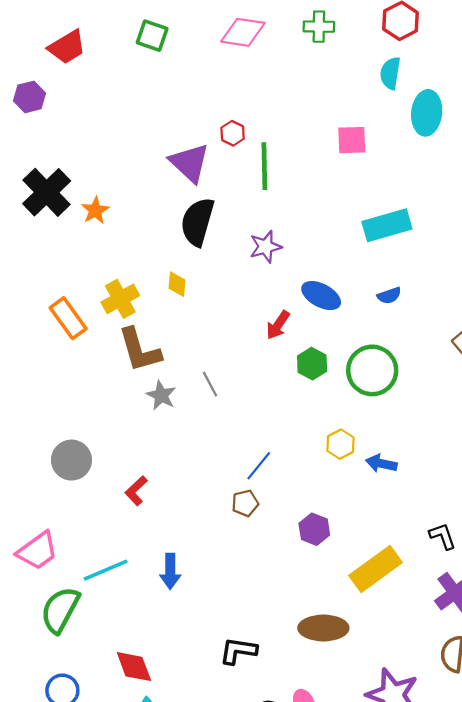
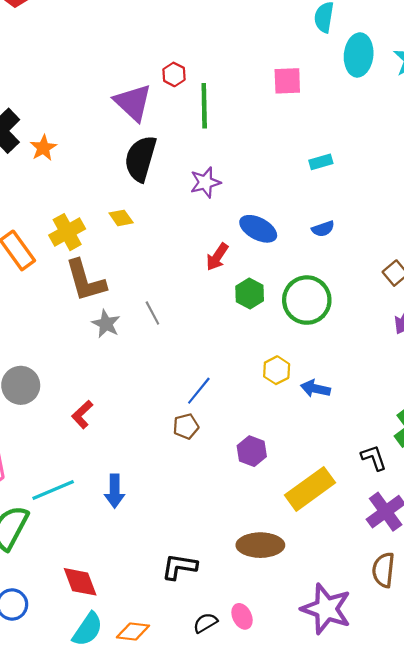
cyan rectangle: (387, 225) -> (321, 162), size x0.5
yellow diamond: (177, 284) -> (121, 218), turned -40

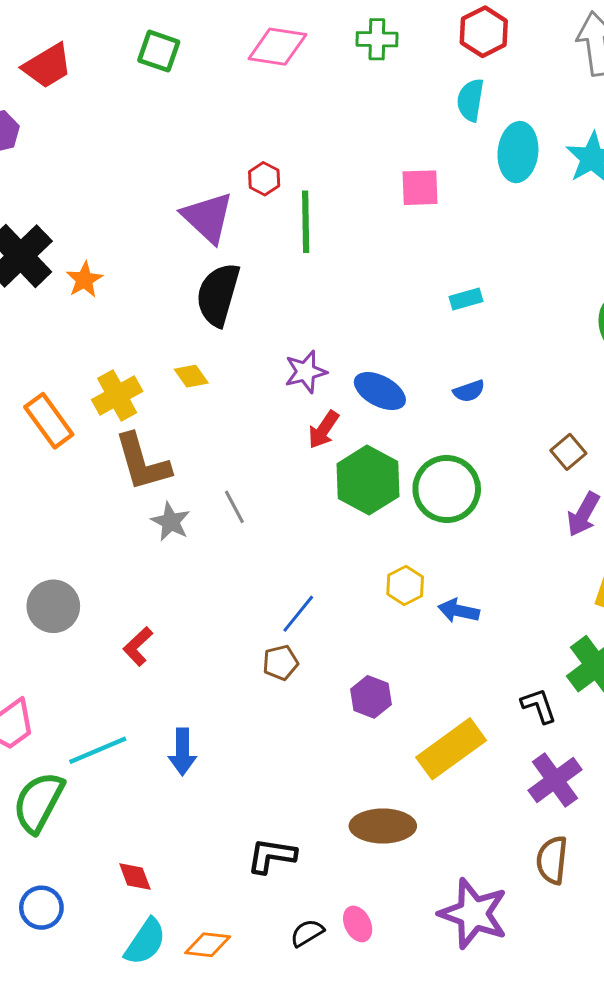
purple star: (205, 182) -> (306, 372), moved
green hexagon: (250, 294) -> (368, 480), size x1.6
red diamond: (80, 582) -> (135, 876), size x0.7

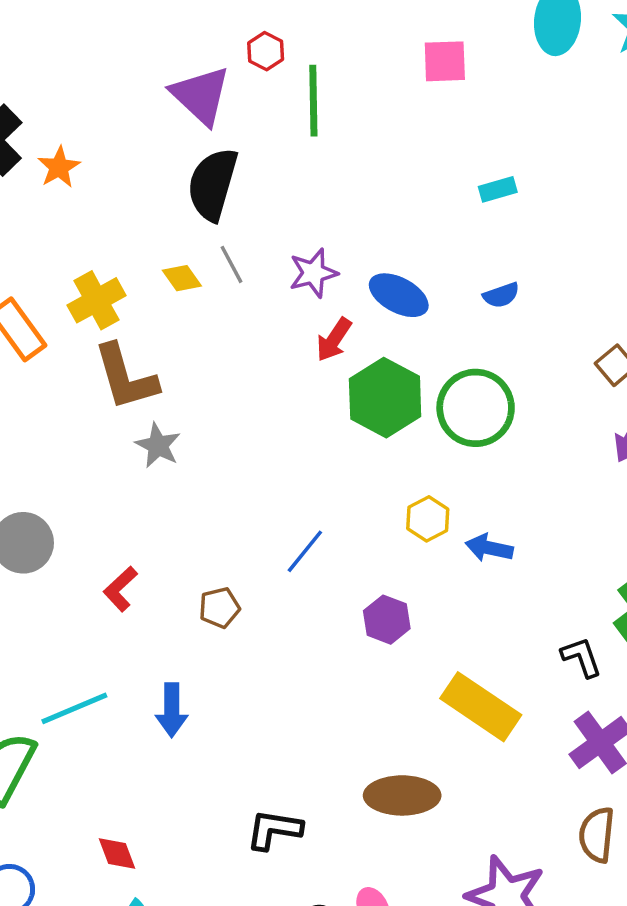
gray line: (234, 507) -> (231, 264), moved
brown pentagon: (280, 663) -> (219, 608), moved
purple hexagon: (371, 697) -> (387, 620), moved
yellow rectangle: (451, 749) -> (481, 707), turned 70

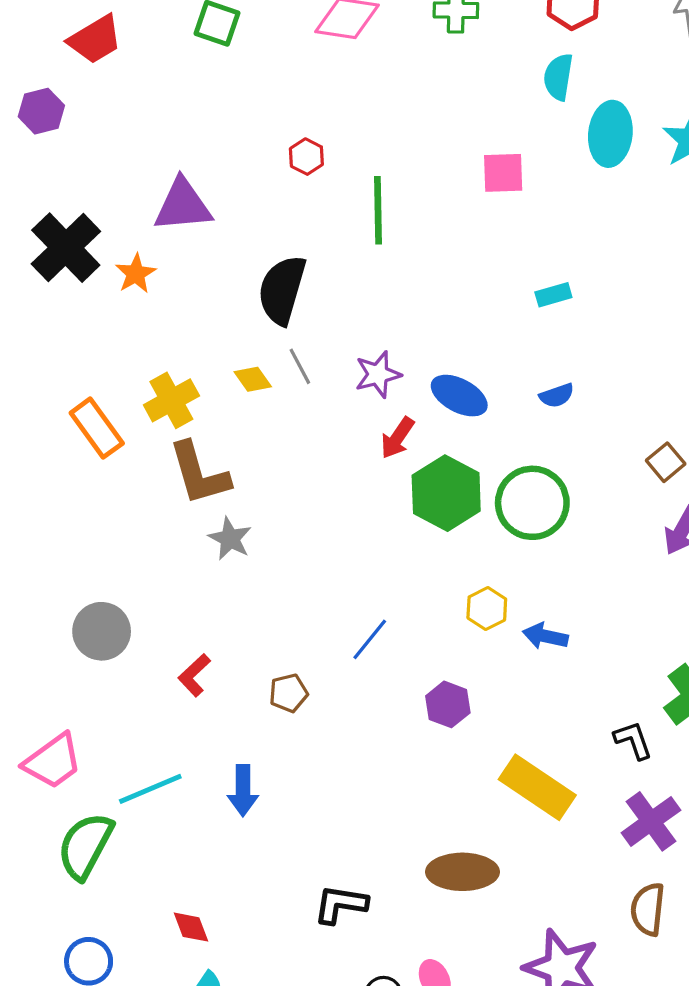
red hexagon: (266, 51) -> (306, 157), moved
purple triangle: (201, 95) -> (183, 205), moved, turned -48

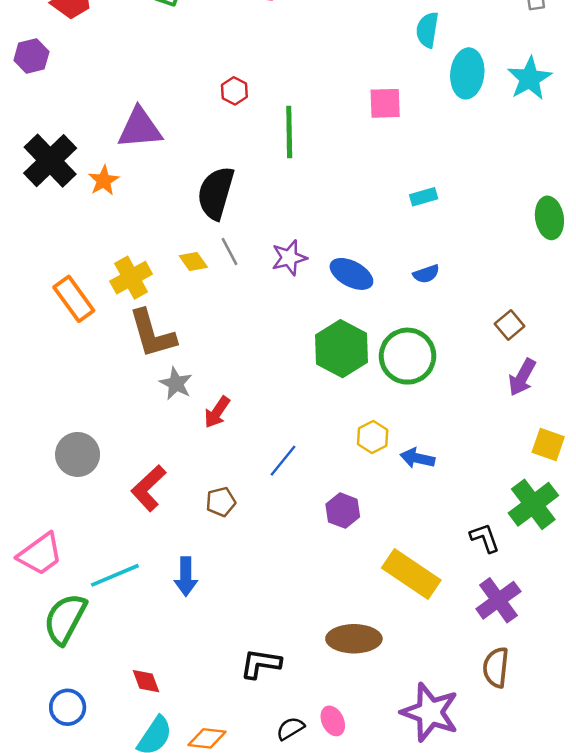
red arrow: (397, 438) -> (217, 412), moved
red L-shape: (194, 675) -> (149, 488), size x1.4

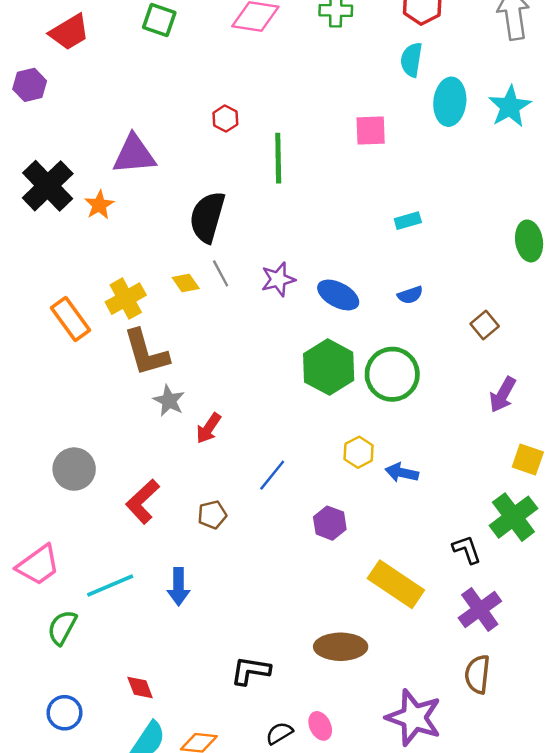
brown square: (510, 325) -> (485, 325), moved
green semicircle: (65, 619) -> (62, 628), size x0.7

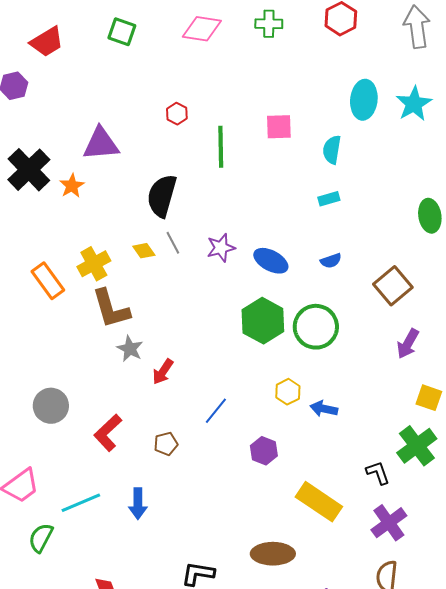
cyan semicircle: (411, 60) -> (332, 150), moved
pink square: (371, 131) -> (279, 127), moved
brown square: (485, 325) -> (393, 286), size x1.6

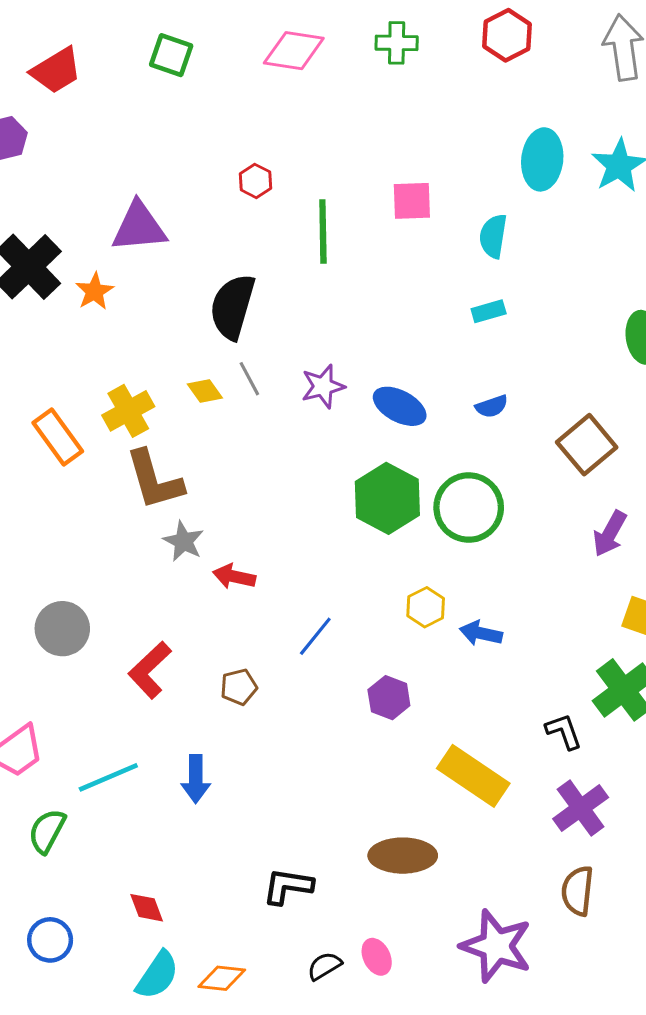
red arrow: (163, 372) -> (234, 577), turned 68

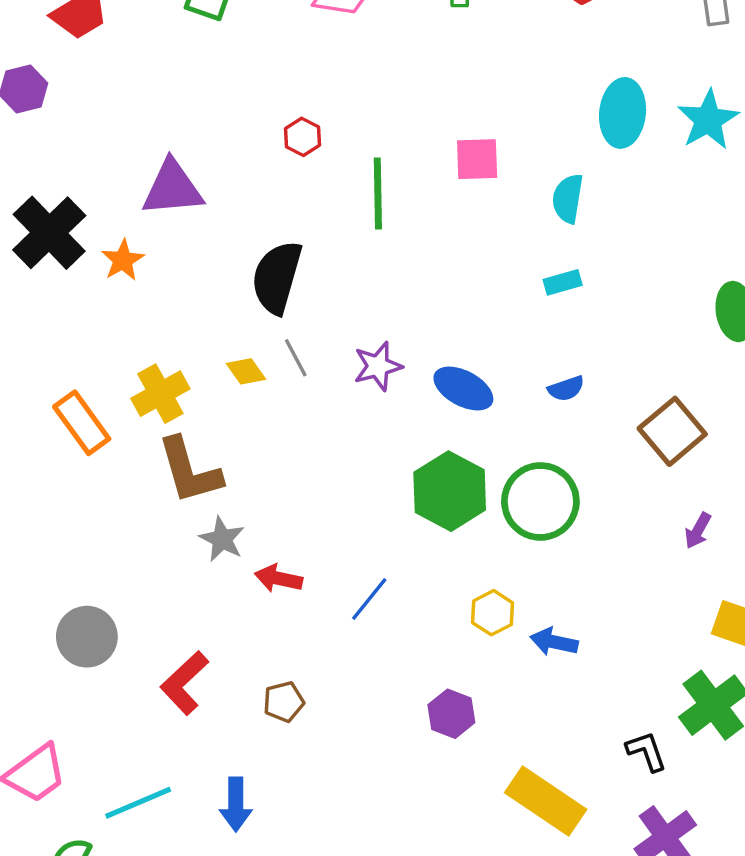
purple arrow: (610, 534) -> (698, 531), size x0.7
blue line: (315, 636) -> (369, 599), moved

